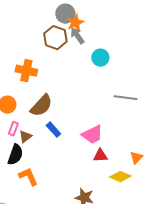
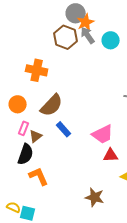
cyan circle: (100, 58) -> (111, 40), moved

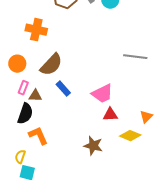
brown triangle: (36, 136) -> (35, 96), turned 40
brown star: (95, 197) -> (93, 146), moved
yellow semicircle: (14, 207) -> (20, 157), moved, turned -96

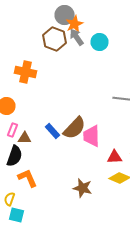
brown semicircle: (51, 65) -> (74, 128), moved
pink trapezoid: (102, 94) -> (92, 136), turned 115
red triangle: (110, 115) -> (114, 157), moved

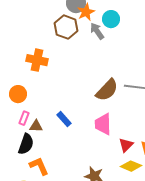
gray arrow: (76, 37) -> (97, 31), moved
cyan circle: (100, 42) -> (111, 19), moved
brown semicircle: (74, 128) -> (107, 90), moved
red triangle: (114, 157) -> (126, 145), turned -42

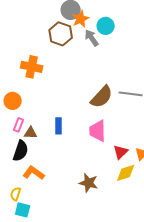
blue rectangle: (64, 119) -> (59, 126), turned 42
orange L-shape: (39, 166) -> (34, 173), turned -30
yellow diamond: (131, 166) -> (126, 173), turned -40

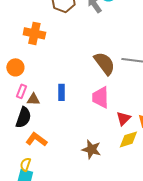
brown semicircle: (102, 97) -> (104, 63), turned -80
yellow semicircle: (16, 194) -> (25, 164), moved

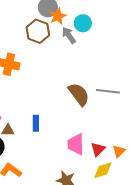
pink trapezoid: (100, 97) -> (76, 144), moved

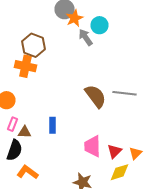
brown hexagon: (38, 31) -> (34, 45), moved

